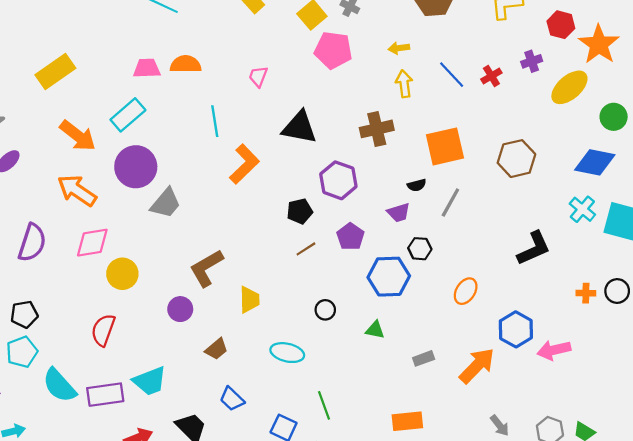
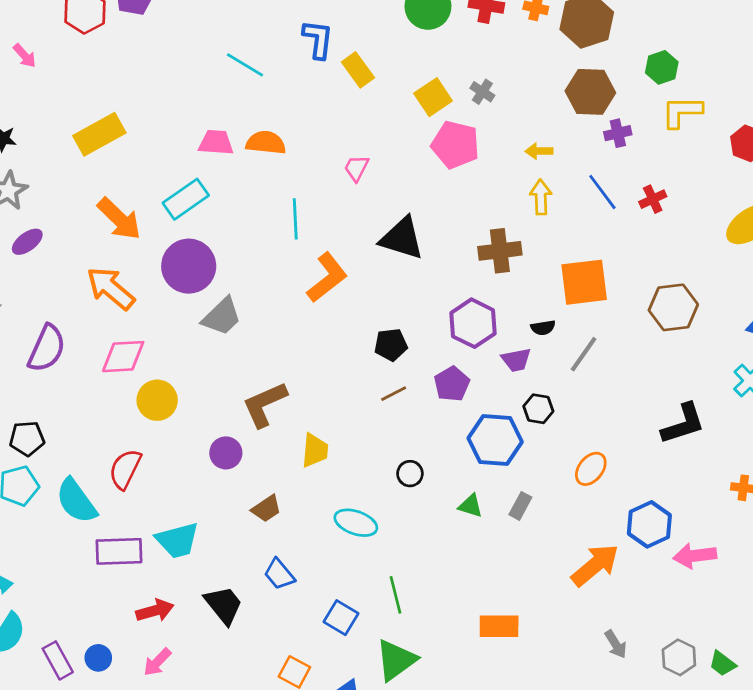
purple cross: (532, 61) -> (618, 133), moved
purple hexagon: (338, 180) -> (473, 323), moved
gray rectangle: (424, 358) -> (520, 506), moved, turned -48
cyan semicircle: (59, 385) -> (76, 501), moved

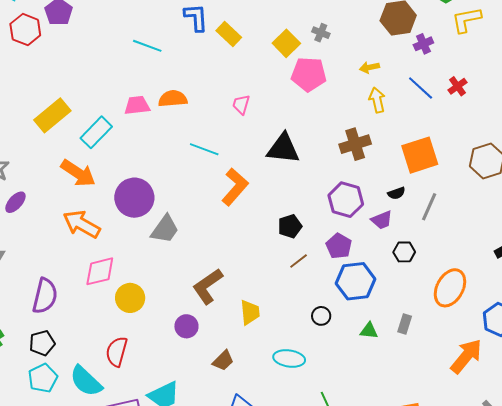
cyan rectangle: (186, 199) -> (96, 132), moved
cyan line: (295, 219) -> (204, 149), turned -56
purple semicircle: (47, 348) -> (45, 296), moved
blue hexagon: (495, 440) -> (356, 281), moved
orange ellipse: (591, 469) -> (450, 288), size x1.5

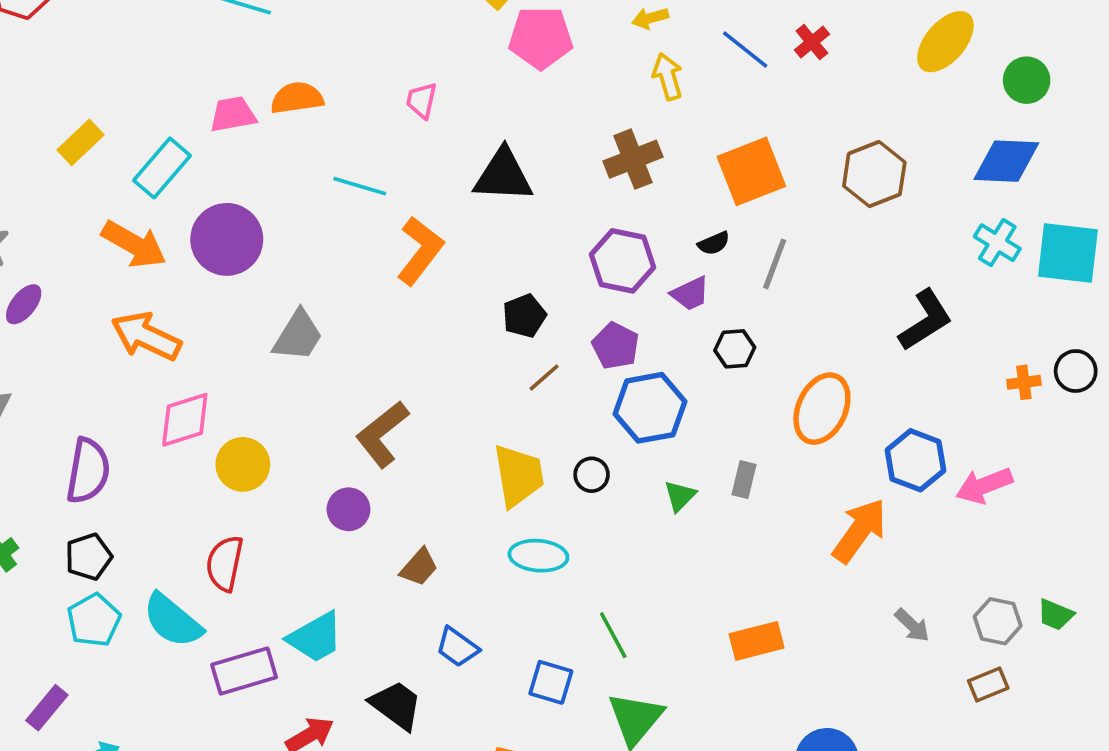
yellow rectangle: (52, 115) -> (81, 142), size x0.7
purple circle: (134, 198) -> (227, 239), moved
yellow trapezoid: (250, 312) -> (518, 476), moved, size x1.4
green triangle: (369, 331) -> (680, 496), turned -48

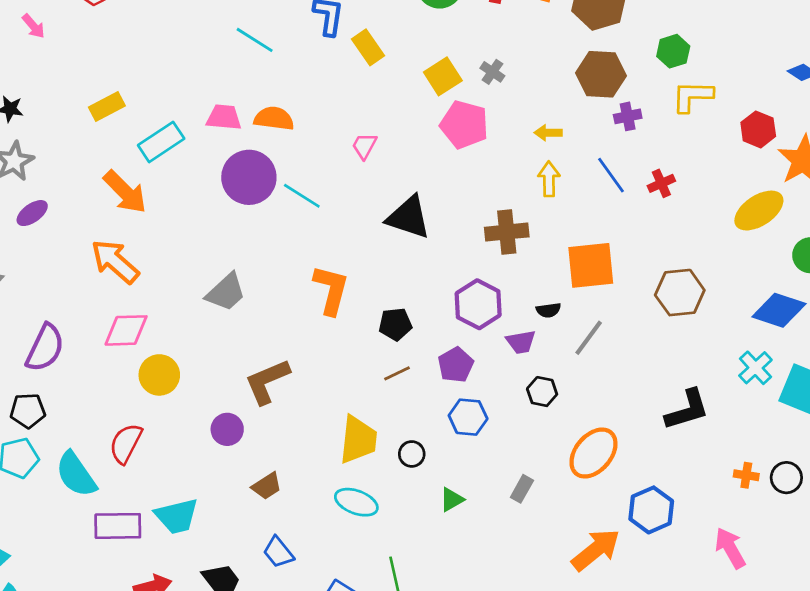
purple circle: (227, 239) -> (249, 177), moved
orange L-shape: (420, 251) -> (331, 290), moved, turned -39
blue hexagon: (650, 408) -> (468, 417), size x0.7
pink arrow: (984, 486) -> (730, 548), moved, turned 66
green triangle: (680, 496) -> (452, 500), moved

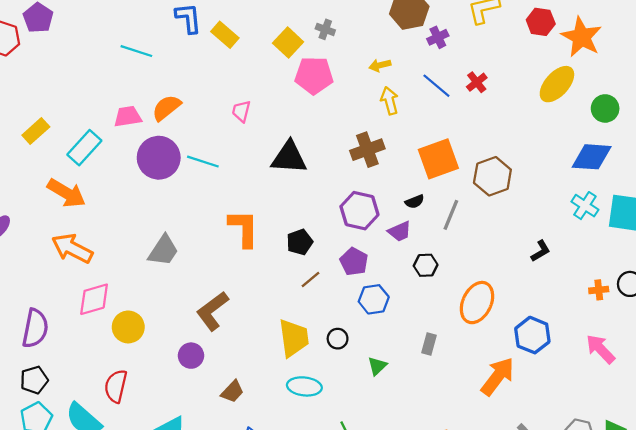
orange semicircle: (274, 119) -> (166, 108), turned -32
brown hexagon: (680, 293) -> (492, 176), moved
black L-shape: (687, 410) -> (541, 251), size x0.6

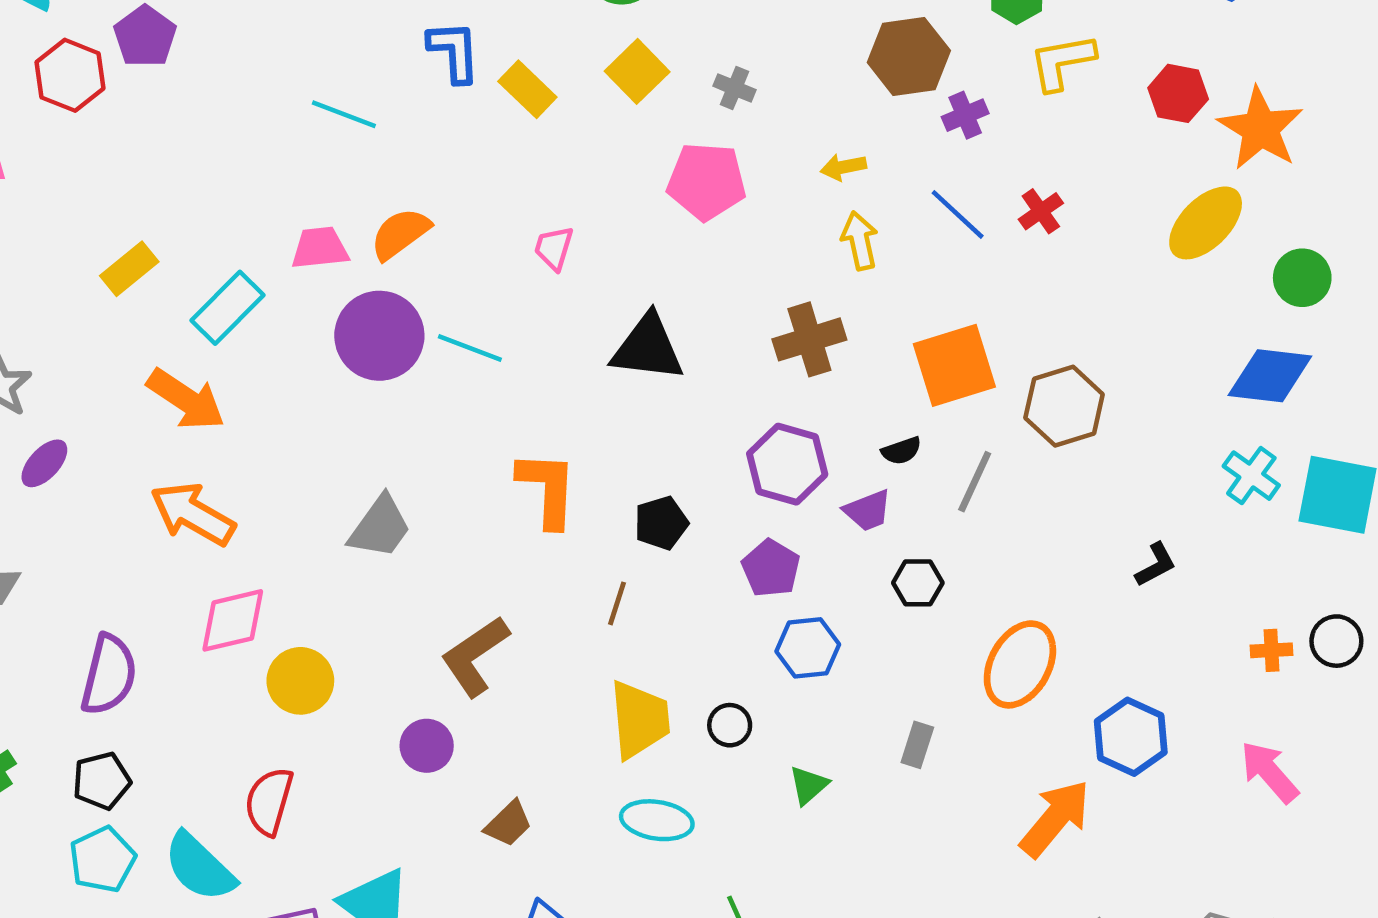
yellow square: (288, 42) -> (637, 71), moved
brown line: (311, 280) -> (617, 603), moved, turned -35

